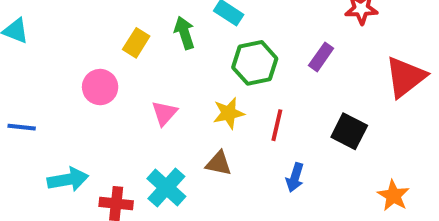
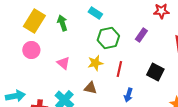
green arrow: (184, 33) -> (62, 23), moved
yellow rectangle: (136, 43) -> (34, 21), moved, size x1.6
pink triangle: (164, 113) -> (63, 63), turned -32

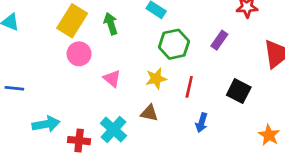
pink circle: (31, 50) -> (79, 54), moved

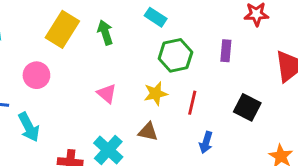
purple rectangle: (219, 40) -> (226, 51), turned -30
pink circle: (79, 54) -> (36, 75), moved
cyan arrow: (46, 124) -> (29, 127), moved, turned 72

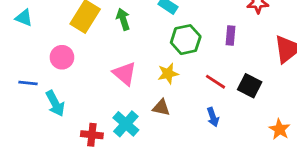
pink triangle: (107, 94) -> (125, 74), size x1.4
red line: (192, 103) -> (216, 82), moved, turned -70
blue arrow: (206, 142) -> (213, 117), turned -36

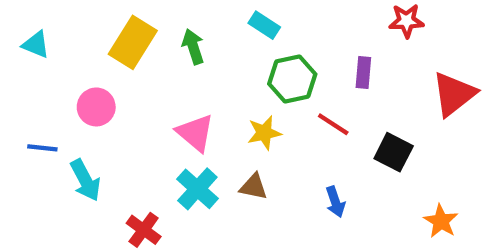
red line: (216, 82) -> (333, 124), moved
cyan cross: (126, 124) -> (197, 189), moved
red cross: (92, 135) -> (144, 230), turned 30

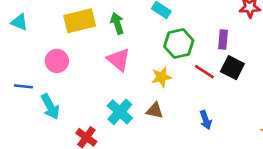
yellow rectangle: (133, 42) -> (80, 21), turned 44
pink triangle: (195, 133) -> (119, 60), moved
black square: (394, 152) -> (232, 68), moved

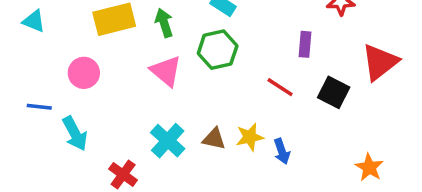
green hexagon: (179, 44) -> (218, 50), moved
black square: (232, 68) -> (334, 92), moved
yellow star: (161, 77) -> (250, 137), moved

